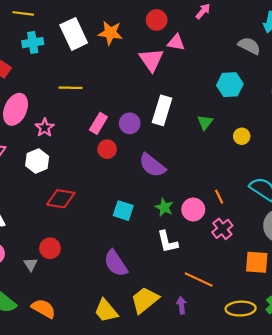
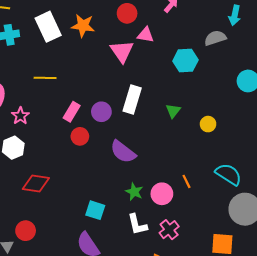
gray semicircle: (249, 46) -> (215, 38), turned -45
cyan hexagon: (230, 85) -> (185, 60), moved
cyan square: (123, 211) -> (95, 210), moved
pink cross: (222, 229) -> (169, 230), moved

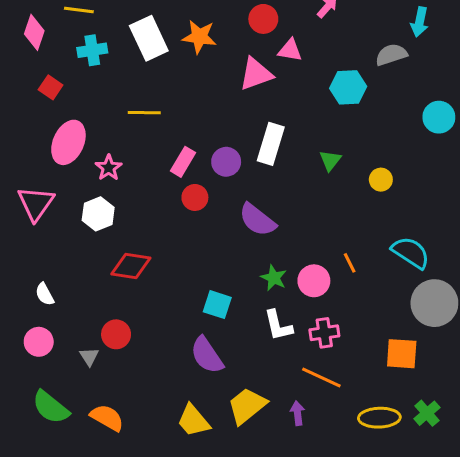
pink triangle: (122, 51) -> (256, 74), turned 45
pink cross: (169, 230) -> (324, 333), turned 30

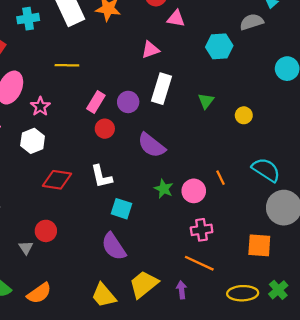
pink triangle: (256, 74) -> (150, 50), moved, size x0.7
white L-shape: (278, 325) -> (101, 176), moved
orange semicircle: (107, 418) -> (39, 293), turned 115

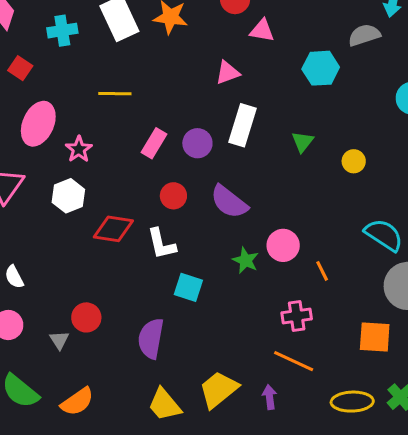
red circle: (105, 129) -> (173, 196), moved
orange line: (220, 178) -> (322, 271), moved
red diamond: (57, 180) -> (113, 229), moved
pink circle: (194, 191) -> (283, 245), moved
purple semicircle: (114, 246) -> (151, 339), moved, turned 44

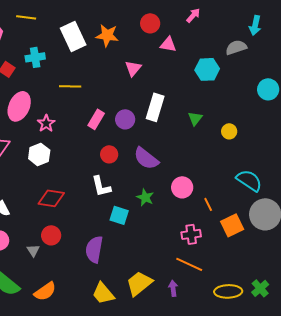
cyan cross: (62, 31) -> (35, 57), moved
pink triangle: (228, 73) -> (133, 68), moved, turned -30
red diamond: (113, 229) -> (51, 198), moved
green star: (246, 260) -> (145, 197), moved
orange square: (375, 337) -> (232, 225), moved, turned -30

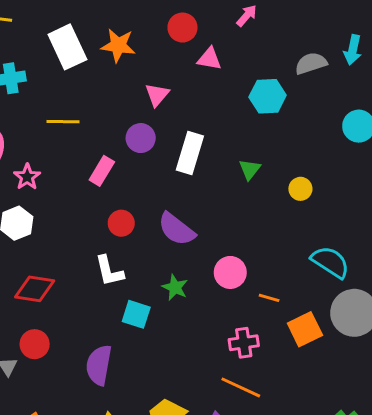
cyan arrow: (255, 25) -> (353, 50), moved
purple circle: (125, 119) -> (141, 138), moved
orange line: (208, 204) -> (269, 298), turned -48

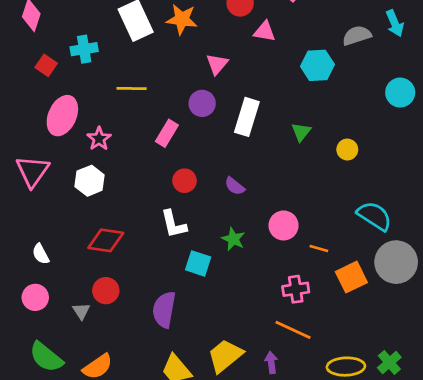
cyan arrow: (353, 50) -> (395, 23), turned -35
purple semicircle: (176, 229) -> (235, 186), size x0.6

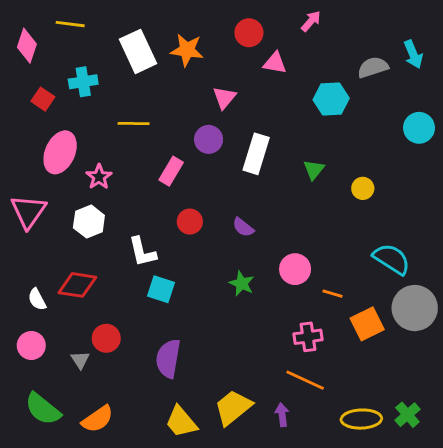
white L-shape: (174, 224) -> (142, 252), moved
red diamond: (106, 240) -> (77, 285), moved
cyan square: (198, 263) -> (161, 289), moved

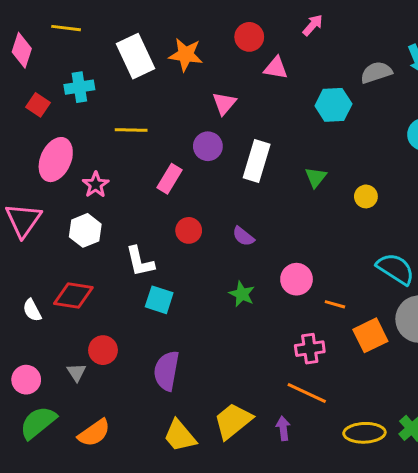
pink circle: (31, 345) -> (26, 380), moved
green semicircle: (43, 409) -> (38, 422), turned 102

